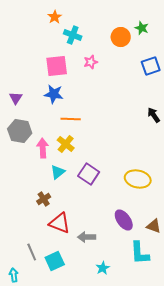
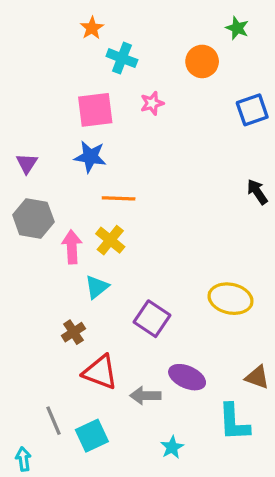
green star: (142, 28) -> (237, 28), moved
purple square: (89, 174) -> (152, 319), moved
purple ellipse: (124, 220) -> (187, 377), moved, turned -30

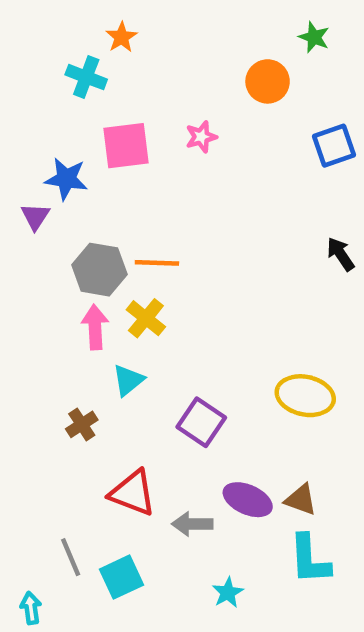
cyan cross: (122, 58) -> (86, 77), moved
blue star: (90, 157) -> (66, 179), moved
gray hexagon: (33, 218) -> (99, 270), moved
brown cross: (73, 332) -> (82, 424), moved
brown triangle: (257, 377) -> (301, 500), moved

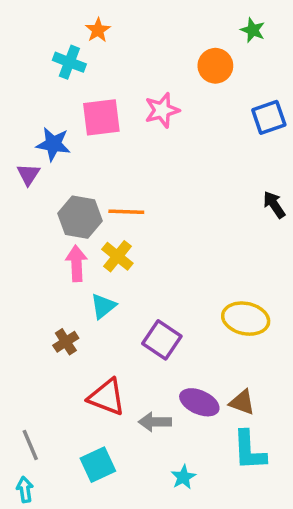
pink star: (201, 137) -> (162, 110), size x1.4
gray line: (71, 557) -> (30, 445), moved

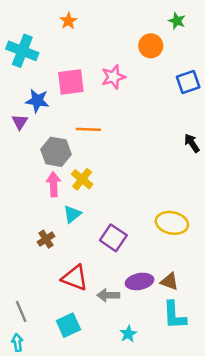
cyan cross: (69, 62) -> (22, 51), moved, size x1.4
orange line: (126, 212) -> (88, 129), moved
purple ellipse: (199, 402) -> (140, 281), turned -35

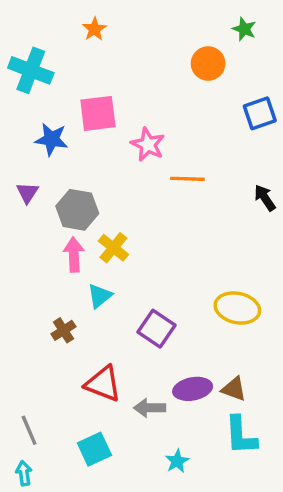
pink star: (113, 77) -> (148, 144), moved, turned -30
purple triangle: (20, 122) -> (27, 193), moved
orange line: (88, 129) -> (187, 179), moved

